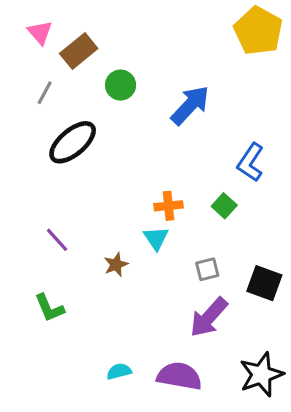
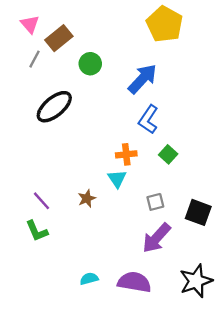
yellow pentagon: (258, 31) -> (165, 24), moved
gray line: (45, 93) -> (34, 59), moved
blue L-shape: (251, 162) -> (148, 119), moved
purple line: (57, 240) -> (41, 201), moved

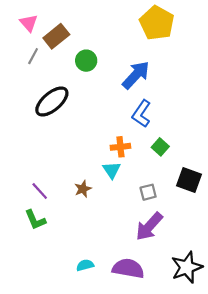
black square: (198, 212) -> (189, 180), moved

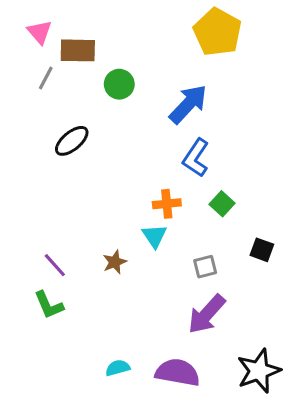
brown rectangle: (56, 36) -> (78, 50), turned 40
black ellipse: (52, 102) -> (72, 141), size x0.7
black square: (189, 180) -> (262, 250), size x0.7

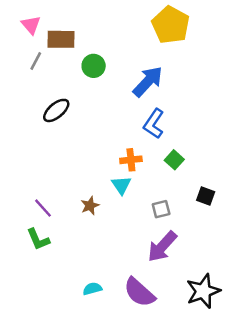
purple semicircle: (178, 372) -> (139, 292), turned -148

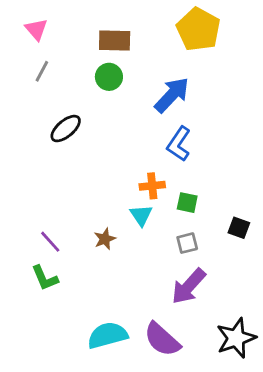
brown rectangle: (61, 39) -> (115, 41), moved
green square: (174, 160) -> (187, 203), moved, turned -30
cyan semicircle: (92, 289) -> (108, 335), size x1.8

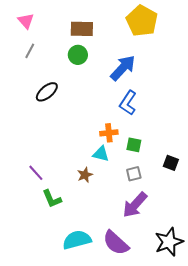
cyan triangle: (141, 215) -> (101, 154), turned -42
brown star: (105, 239) -> (85, 175), moved
green L-shape: (45, 278) -> (52, 199), moved

